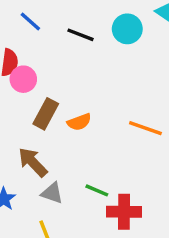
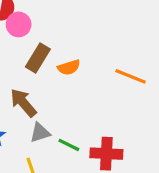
green line: (97, 190) -> (69, 145), moved
gray triangle: (52, 193) -> (40, 133), turned -40

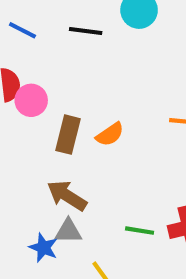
gray triangle: (40, 133) -> (68, 231), moved, turned 35

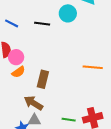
orange semicircle: (110, 134) -> (18, 72), moved
brown rectangle: (68, 135) -> (43, 79), moved

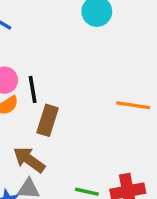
black line: (42, 24) -> (33, 89), moved, turned 70

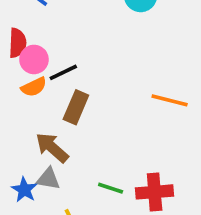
black line: (33, 89) -> (63, 72), turned 68

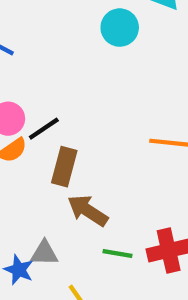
brown arrow: (52, 148) -> (88, 210), moved

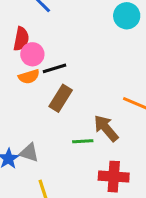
brown arrow: (88, 210) -> (106, 128), moved
green line: (117, 254) -> (83, 141), moved, turned -30

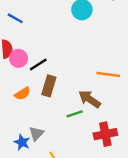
orange semicircle: (29, 77) -> (22, 94), moved
gray triangle: (29, 153) -> (36, 134), turned -49

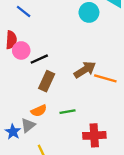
orange semicircle: (22, 94) -> (39, 111), moved
brown arrow: (90, 99) -> (85, 70), moved, turned 105

